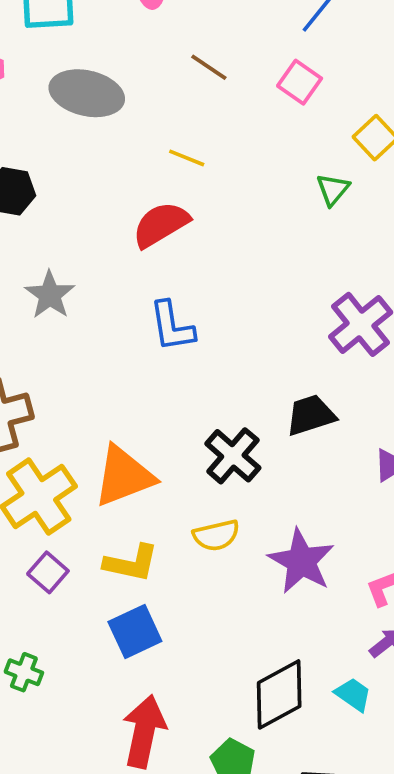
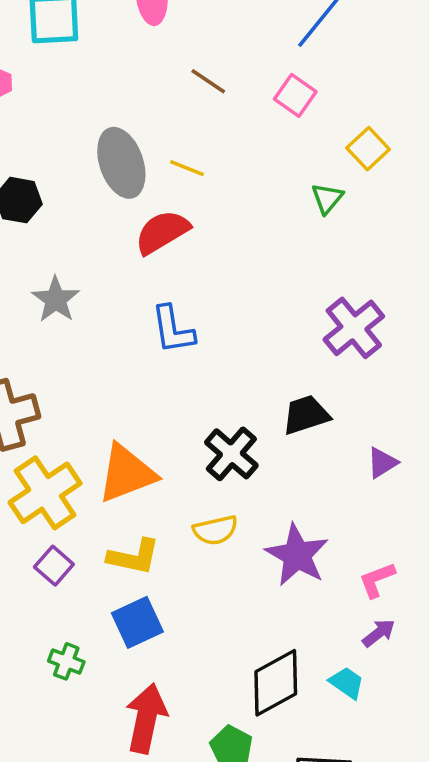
gray ellipse: (87, 93) -> (121, 163), moved, turned 58
green cross: (24, 672) -> (66, 661), moved

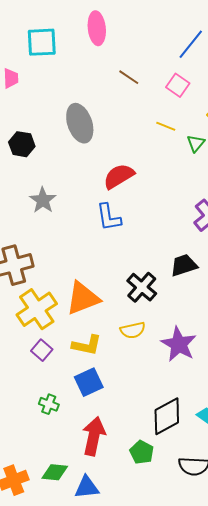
yellow line: (187, 168) -> (166, 126), moved
red semicircle: (162, 232) -> (119, 176), moved

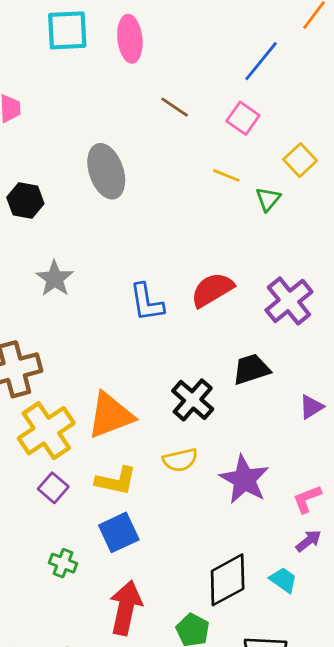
cyan square: (42, 42) -> (67, 30), moved
red semicircle: (119, 176) -> (212, 290), moved

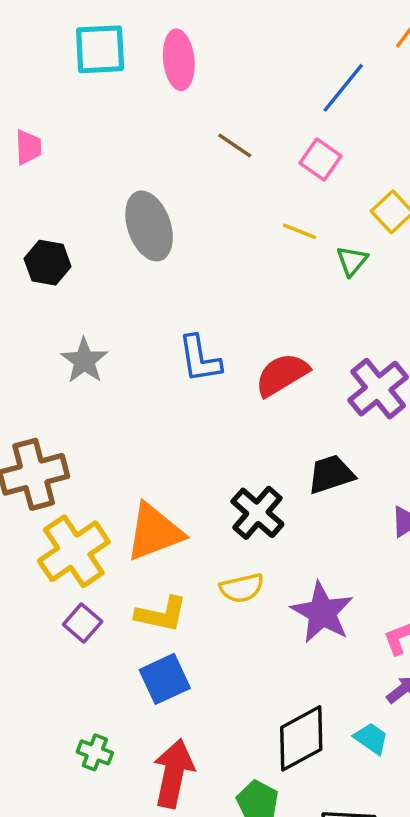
blue L-shape: (147, 302) -> (200, 359), moved
green cross: (63, 563) -> (95, 752), moved

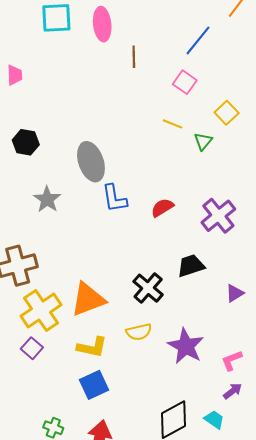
brown line: (235, 146) -> (134, 57), moved, turned 55
gray ellipse: (149, 226) -> (91, 162), moved
red semicircle: (282, 375) -> (162, 208), size x0.7
purple square: (83, 623) -> (32, 348), moved

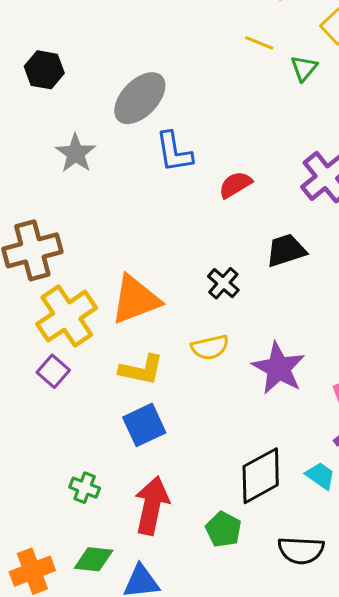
gray ellipse: (91, 162) -> (140, 98), turned 63
red semicircle: (162, 208) -> (235, 185), moved
black cross: (148, 288) -> (223, 283), size x0.7

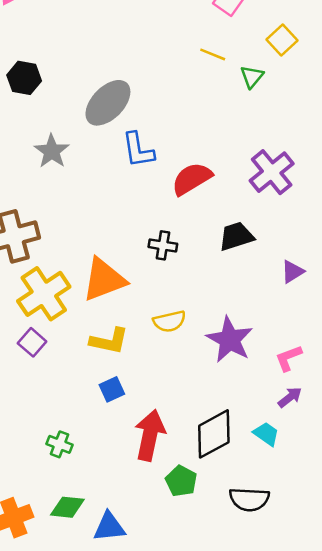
red semicircle: (235, 185) -> (192, 179), size x1.4
black cross: (223, 283) -> (163, 245), moved, turned -32
blue square: (144, 425) -> (112, 389), size x0.7
red arrow: (152, 506) -> (150, 435), moved

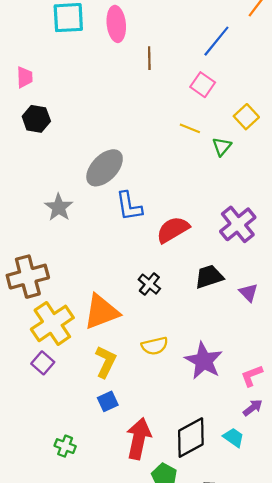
black hexagon: (24, 78) -> (36, 119), moved
black cross: (163, 245) -> (149, 284), turned 30
purple triangle: (292, 272) -> (248, 293), moved, turned -42
yellow L-shape: (109, 341) -> (106, 362), turned -76

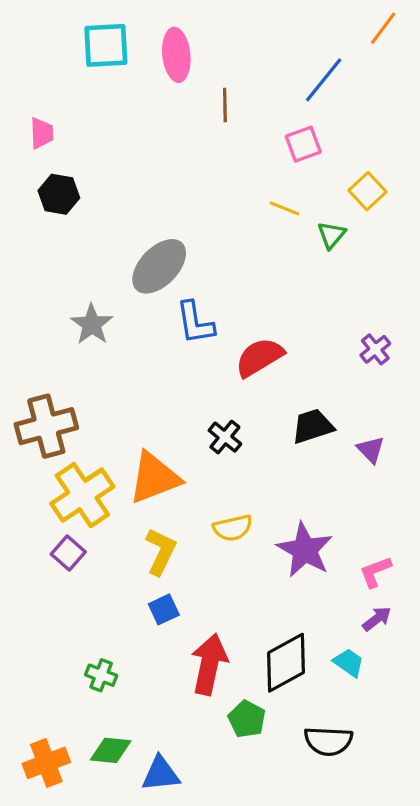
pink square: (203, 85) -> (303, 144), turned 35
purple cross: (238, 224) -> (375, 349), moved, size x0.6

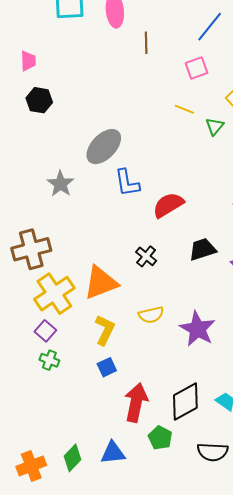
green cross: (101, 675) -> (49, 360), moved
green diamond: (111, 750) -> (73, 458), turned -52
blue triangle: (161, 774) -> (113, 453), moved

